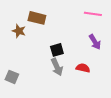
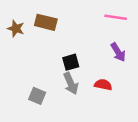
brown star: (19, 31) -> (16, 29), moved
gray square: (12, 77) -> (37, 96), moved

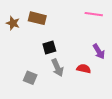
purple arrow: (118, 52) -> (99, 51), moved
black square: (71, 62) -> (49, 47), moved

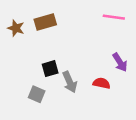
brown rectangle: (37, 18) -> (45, 22), turned -30
black square: (49, 47) -> (50, 69), moved

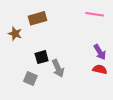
brown star: (16, 28) -> (15, 34), moved
red semicircle: (102, 83) -> (100, 69), moved

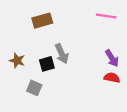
brown star: (15, 34) -> (17, 61), moved
gray arrow: (58, 68) -> (62, 54), moved

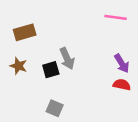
brown rectangle: (42, 21) -> (25, 32), moved
gray square: (34, 88) -> (55, 108), moved

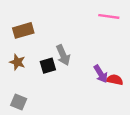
purple arrow: (122, 63) -> (101, 74), moved
gray square: (55, 108) -> (19, 102), moved

